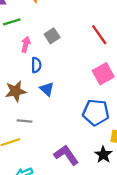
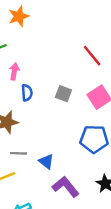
gray square: (52, 36) -> (63, 94), moved, turned -32
blue triangle: (47, 89) -> (46, 161), moved

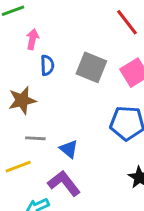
gray square: (63, 94) -> (91, 67), size x1.5
purple L-shape: (66, 187) -> (64, 183), moved

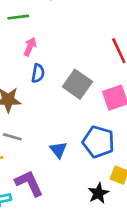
blue triangle: (69, 149) -> (58, 150), moved

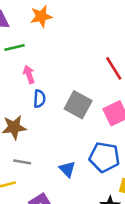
pink arrow: (30, 47) -> (29, 74), turned -36

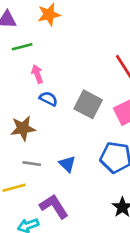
blue semicircle: (39, 99) -> (48, 99), turned -66
blue triangle: (67, 169) -> (67, 164), moved

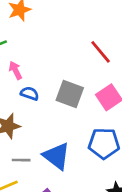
blue triangle: (67, 164) -> (57, 156), size x1.6

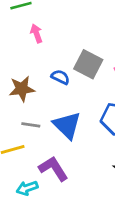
blue semicircle: (30, 93) -> (60, 77), moved

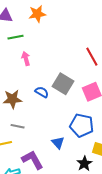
blue triangle: (67, 125) -> (58, 143), moved, size x0.6

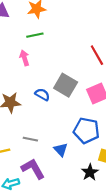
green line: (16, 37) -> (35, 35), moved
gray line: (18, 126) -> (30, 139), moved

